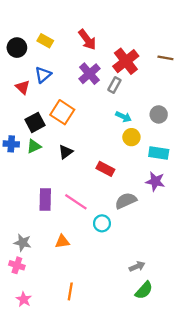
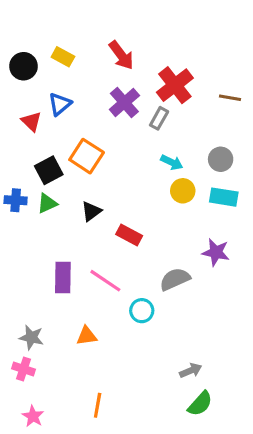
brown line: (165, 58) -> (230, 98), moved
cyan rectangle: (159, 153) -> (224, 197), moved
red rectangle: (105, 169) -> (129, 235), moved

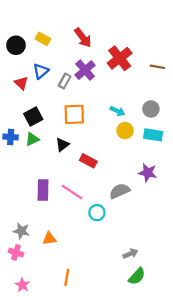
gray rectangle: (159, 118) -> (65, 81), moved
orange square: (87, 156) -> (74, 114), moved, turned -35
orange triangle: (87, 336) -> (49, 239), moved

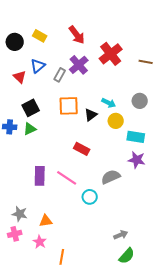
cyan rectangle: (153, 135) -> (136, 137), moved
black triangle: (62, 145) -> (91, 115), moved
pink cross: (16, 253) -> (15, 234), turned -32
pink star: (22, 285) -> (40, 242), moved

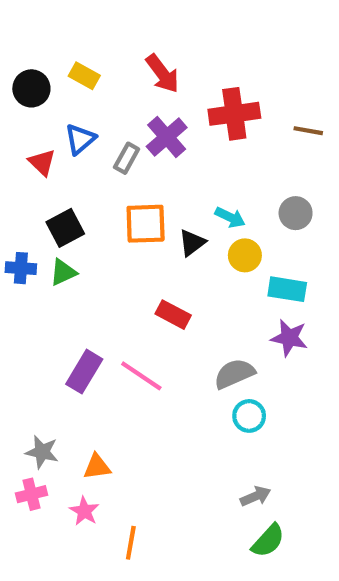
red cross: (111, 54) -> (234, 114), turned 30
purple rectangle: (40, 176) -> (84, 372), turned 30
cyan circle: (90, 197) -> (249, 416), moved

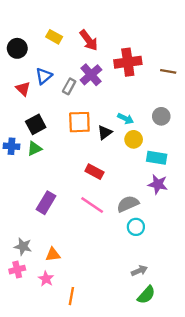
yellow rectangle: (84, 76) -> (54, 37), moved
pink line: (141, 376) -> (92, 205), moved

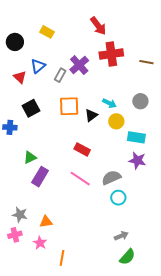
red arrow: (89, 40) -> (98, 26), moved
green triangle: (35, 149) -> (30, 157), moved

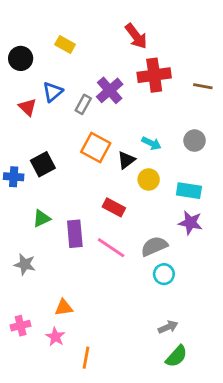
orange square: (69, 106) -> (96, 147), turned 30
black square: (31, 108) -> (43, 164), moved
yellow circle: (116, 121) -> (149, 180), moved
purple rectangle: (40, 177) -> (75, 234), moved, turned -36
gray star: (20, 215) -> (25, 264), moved

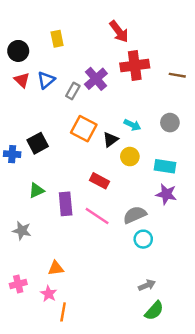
yellow rectangle: (65, 45) -> (57, 39), turned 49
red triangle: (28, 107) -> (22, 80), moved
orange line: (86, 358) -> (63, 312), moved

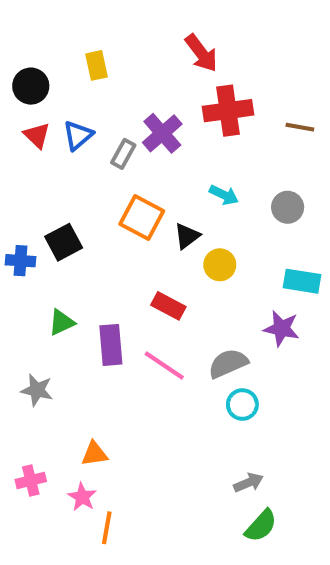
cyan arrow: (132, 125) -> (224, 195), moved
cyan rectangle: (165, 166) -> (302, 281), moved

